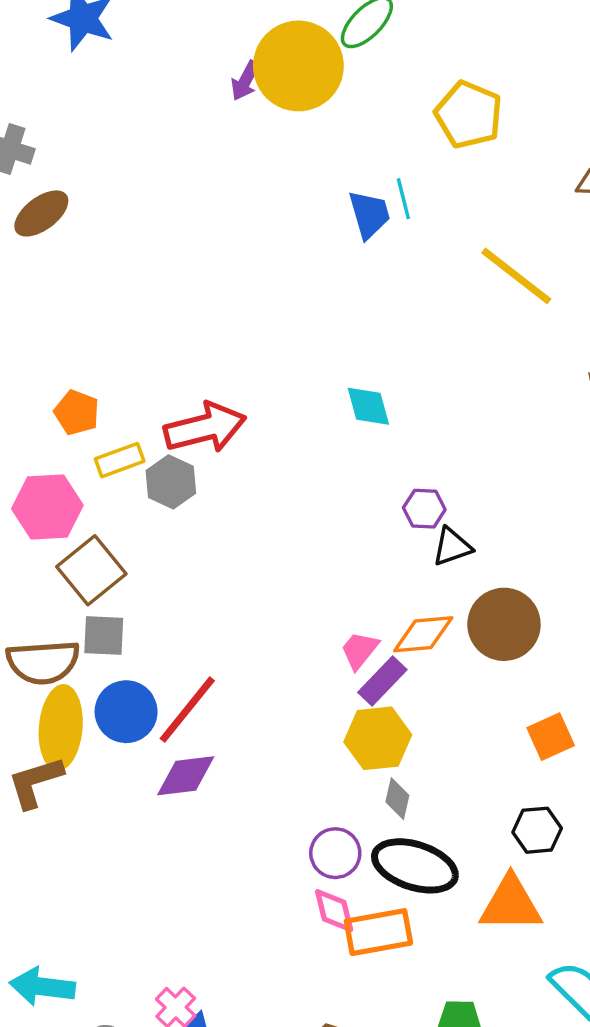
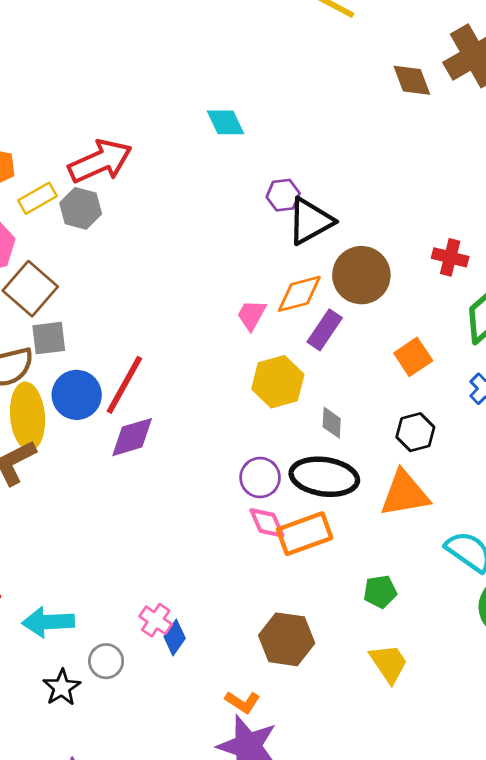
black triangle: (452, 547) -> (310, 221), size x1.5
purple rectangle: (382, 681) -> (325, 330), moved
gray diamond: (397, 799) -> (332, 423), moved

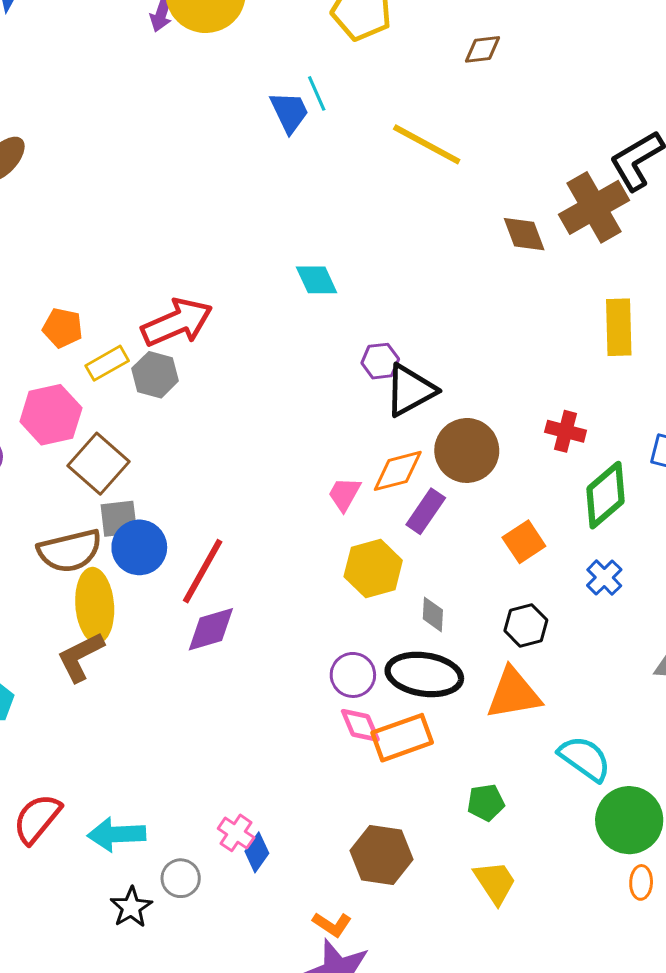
blue circle: (77, 395) -> (139, 547), moved

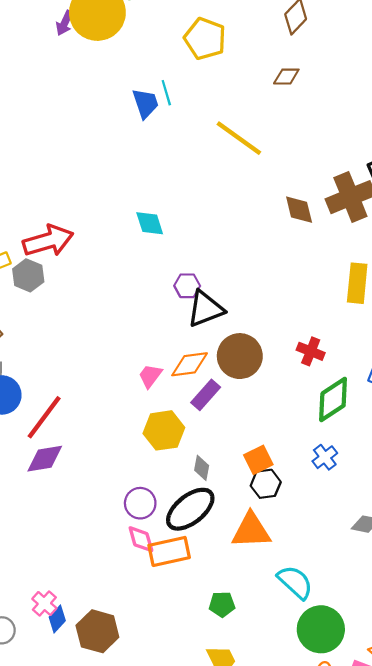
orange square: (524, 542) -> (258, 460), moved
black ellipse: (424, 674) -> (190, 509), turned -54
brown hexagon: (382, 855) -> (97, 631), moved

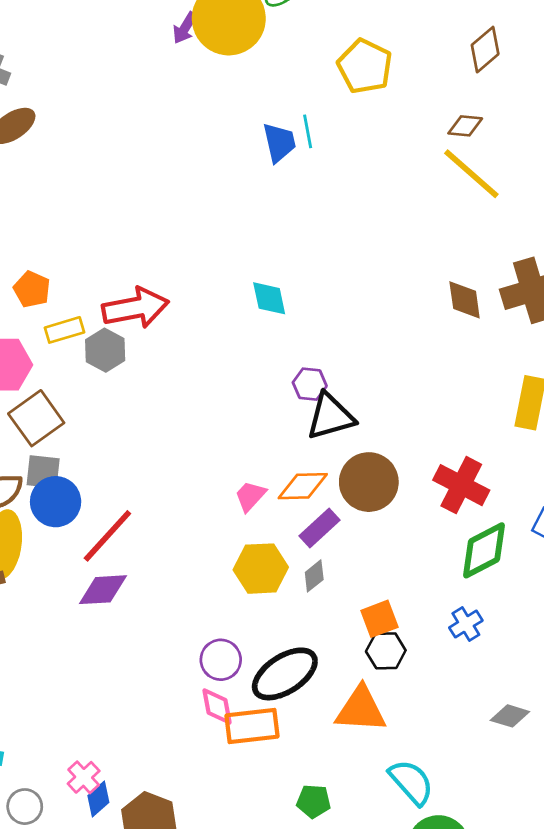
yellow line: (239, 138) -> (471, 174), moved
red cross: (311, 351) -> (461, 485), size x1.5
gray diamond: (202, 468) -> (314, 576), moved, turned 35

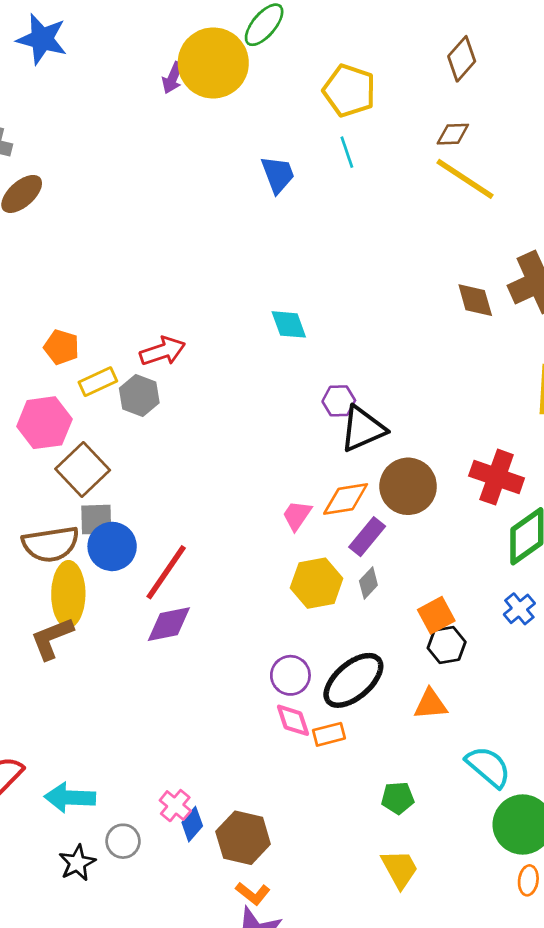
cyan line: (308, 131) -> (347, 152), moved
red arrow: (135, 308) -> (163, 351), size x0.7
orange triangle: (361, 709) -> (431, 704), size x0.7
orange rectangle: (252, 726) -> (329, 734), size x0.6

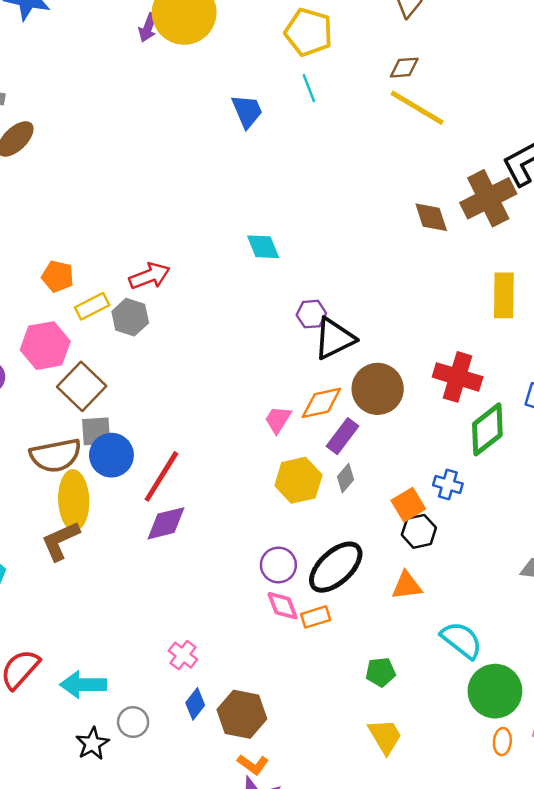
blue cross: (519, 609) -> (448, 484), moved, turned -32
pink cross: (175, 806) -> (183, 655), moved

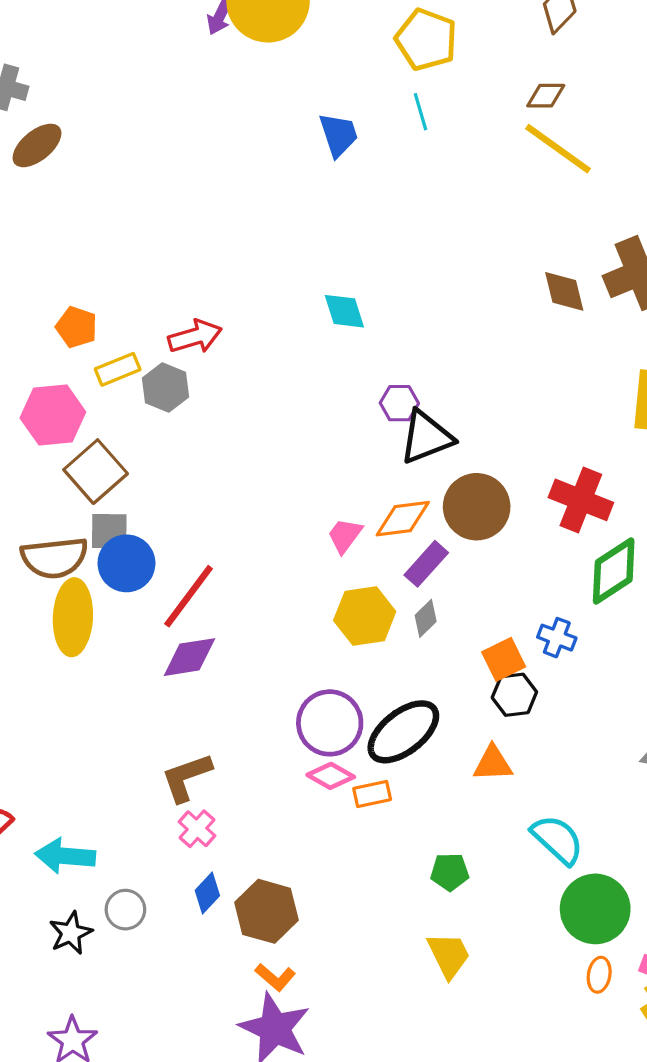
brown L-shape: (60, 541) -> (186, 777), moved
purple circle: (278, 565) -> (330, 723), size x1.4
pink diamond: (283, 606) -> (331, 776), turned -44

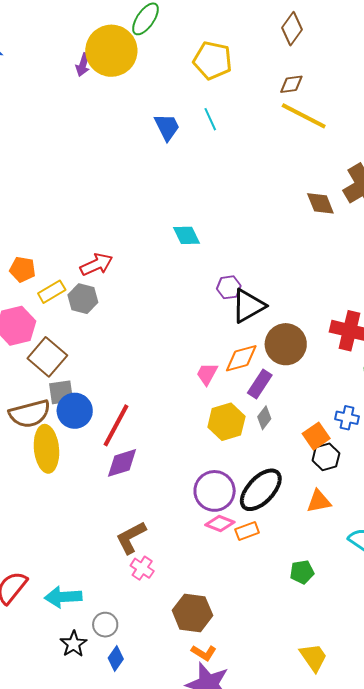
cyan line: (421, 112) -> (210, 119), moved
blue diamond: (207, 893) -> (116, 658), moved
yellow trapezoid: (449, 955) -> (313, 657), moved

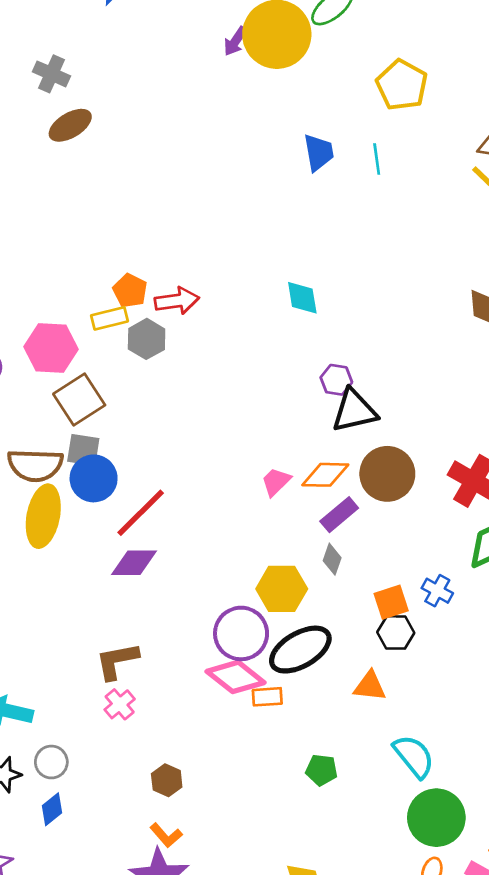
orange pentagon: (23, 269) -> (130, 291), moved
gray diamond: (264, 418) -> (332, 559), turned -35
yellow hexagon: (226, 422) -> (282, 589), moved
pink diamond: (220, 524) -> (236, 677), size x1.5
brown hexagon: (192, 613) -> (167, 780), size x0.6

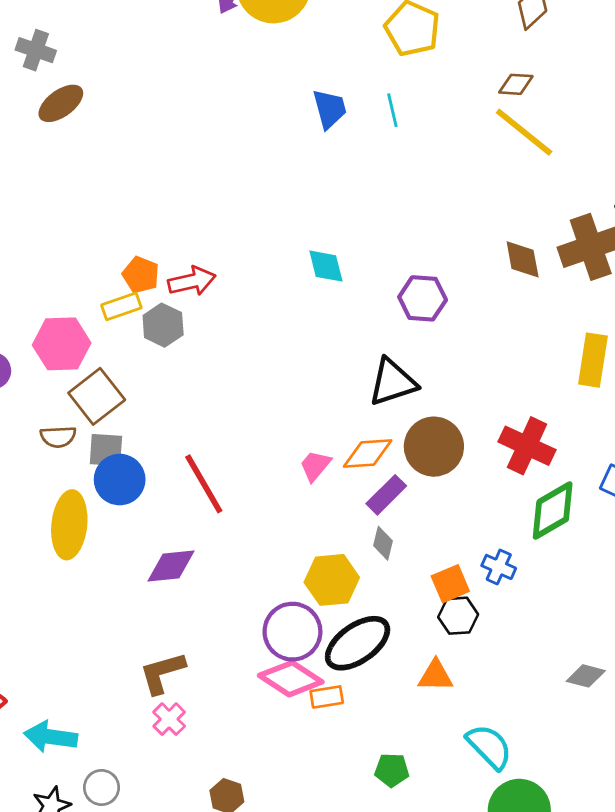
purple hexagon: (336, 380) -> (423, 298), moved, size x1.4
brown semicircle: (35, 465) -> (58, 437), moved, size x0.6
red line: (141, 513) -> (204, 484), moved, turned -70

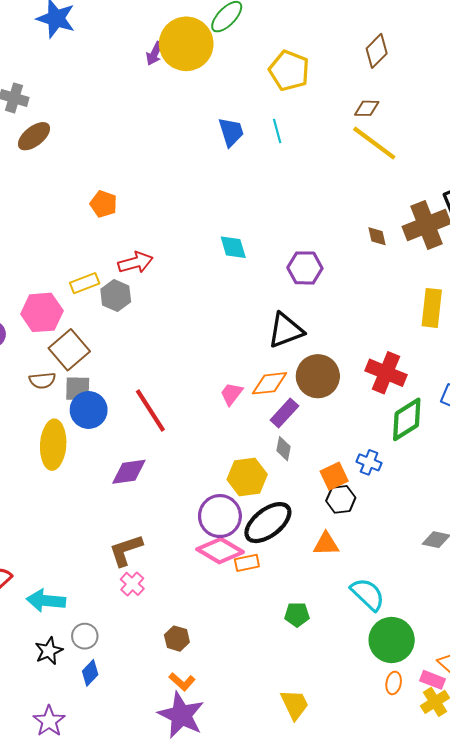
brown diamond: (523, 259) -> (377, 236), size x0.7
orange pentagon: (141, 275) -> (103, 204), moved

